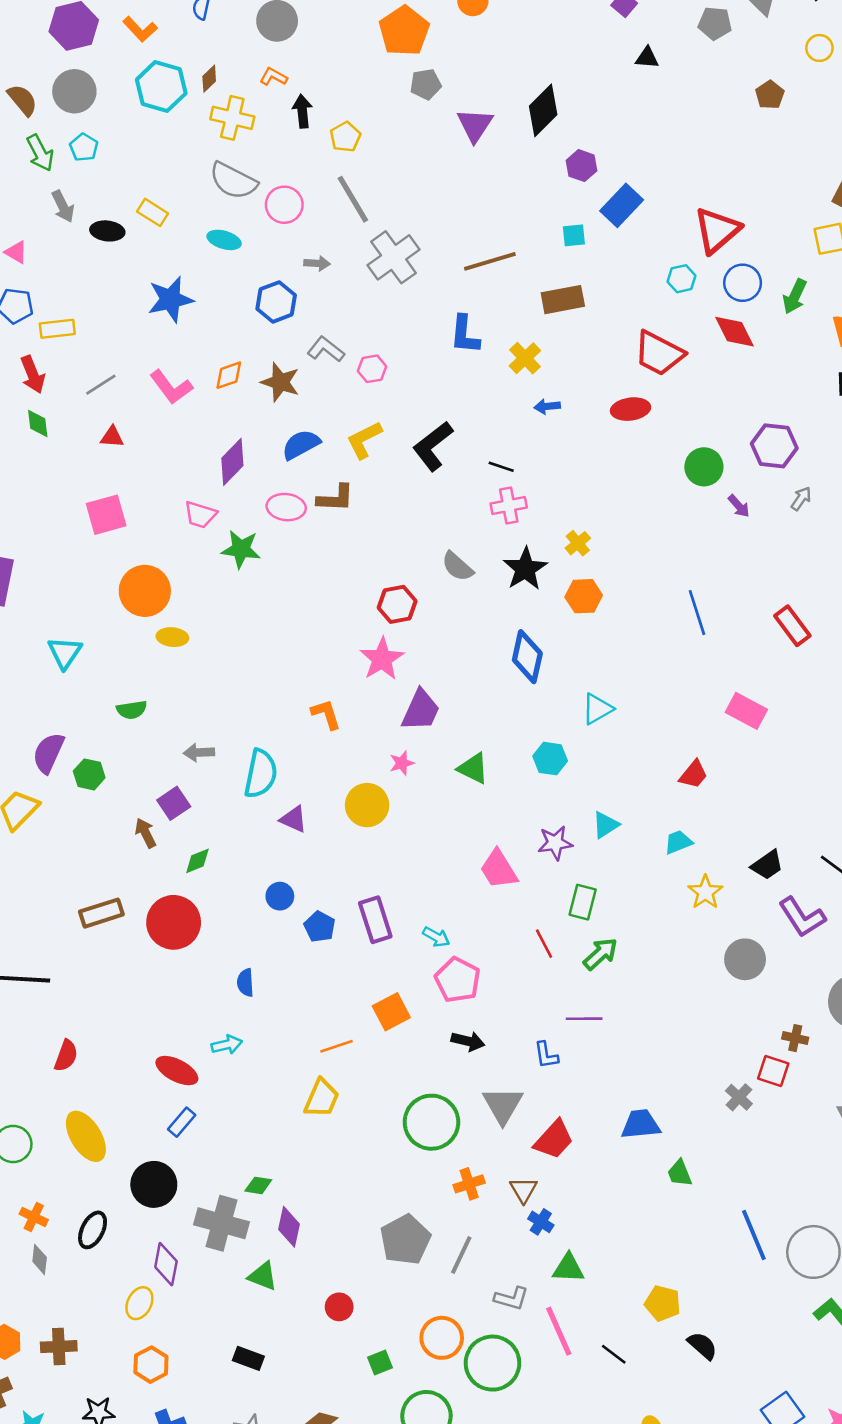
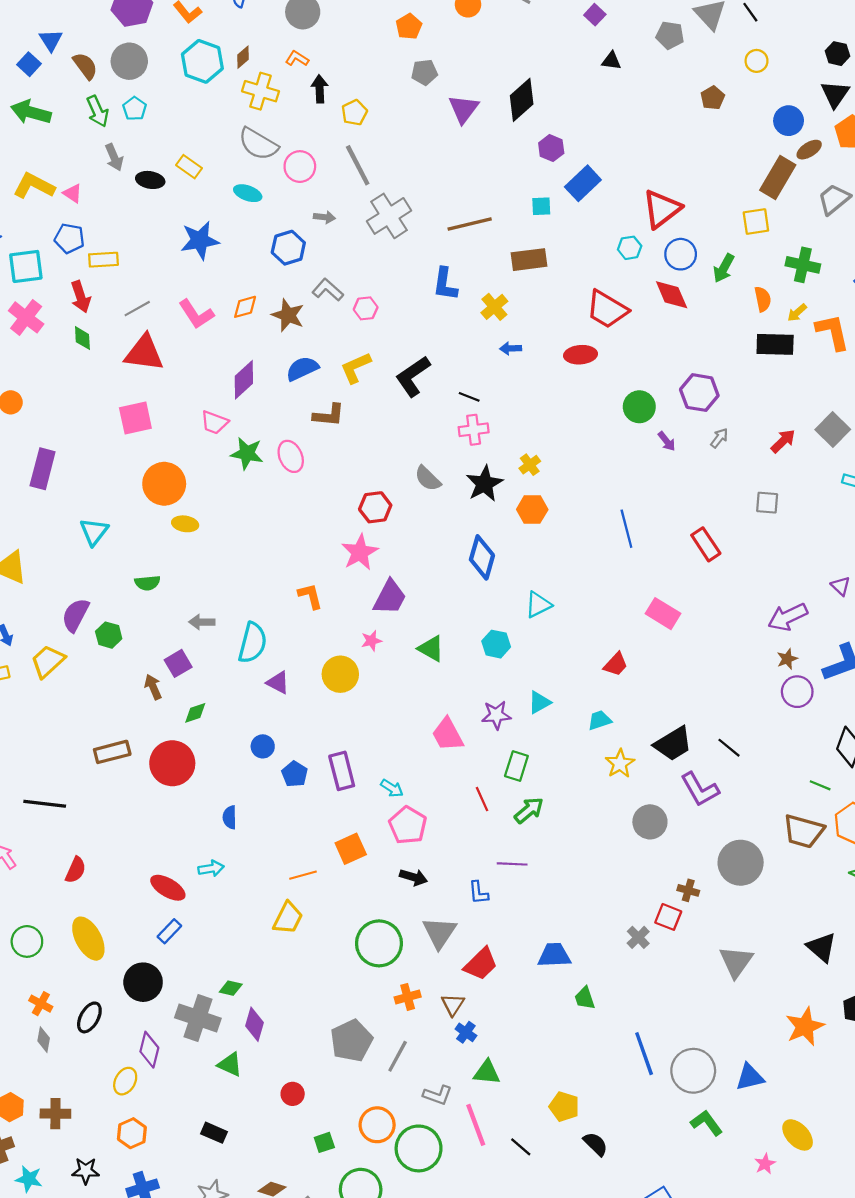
orange pentagon: (404, 31) -> (409, 26), size x0.6
red triangle: (112, 437) -> (144, 353), size x2.0
pink ellipse: (286, 507) -> (291, 456), moved, turned 56
black trapezoid: (767, 865) -> (673, 744), size x1.4

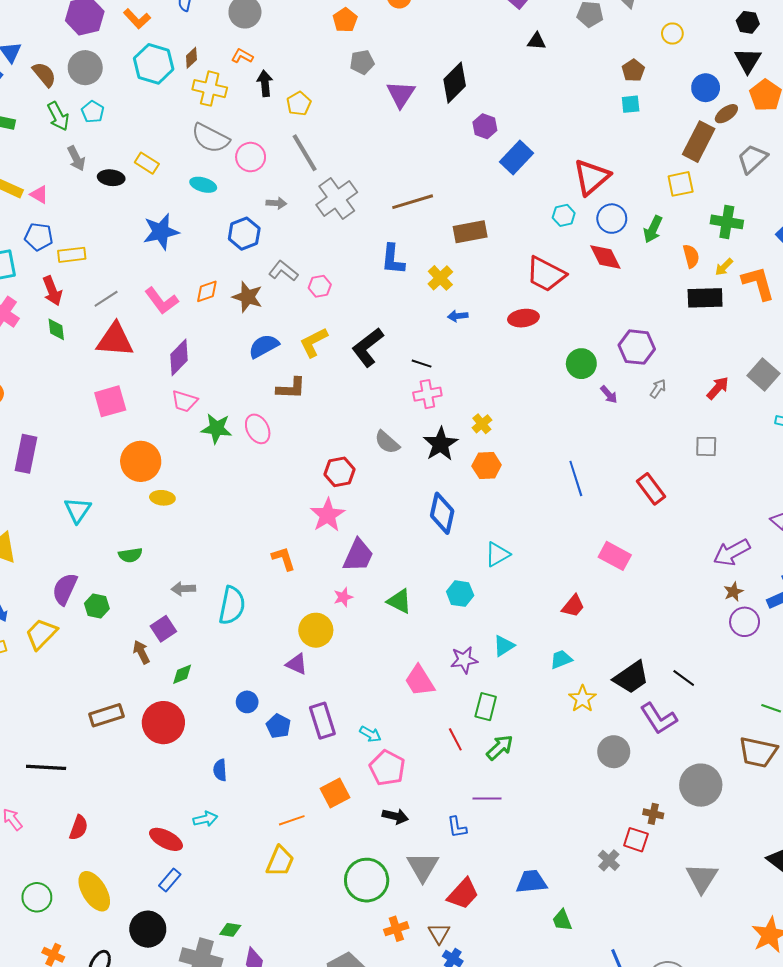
cyan square: (541, 206) -> (631, 104), moved
purple diamond: (244, 380) -> (179, 357), moved
purple triangle: (278, 683) -> (297, 664), moved

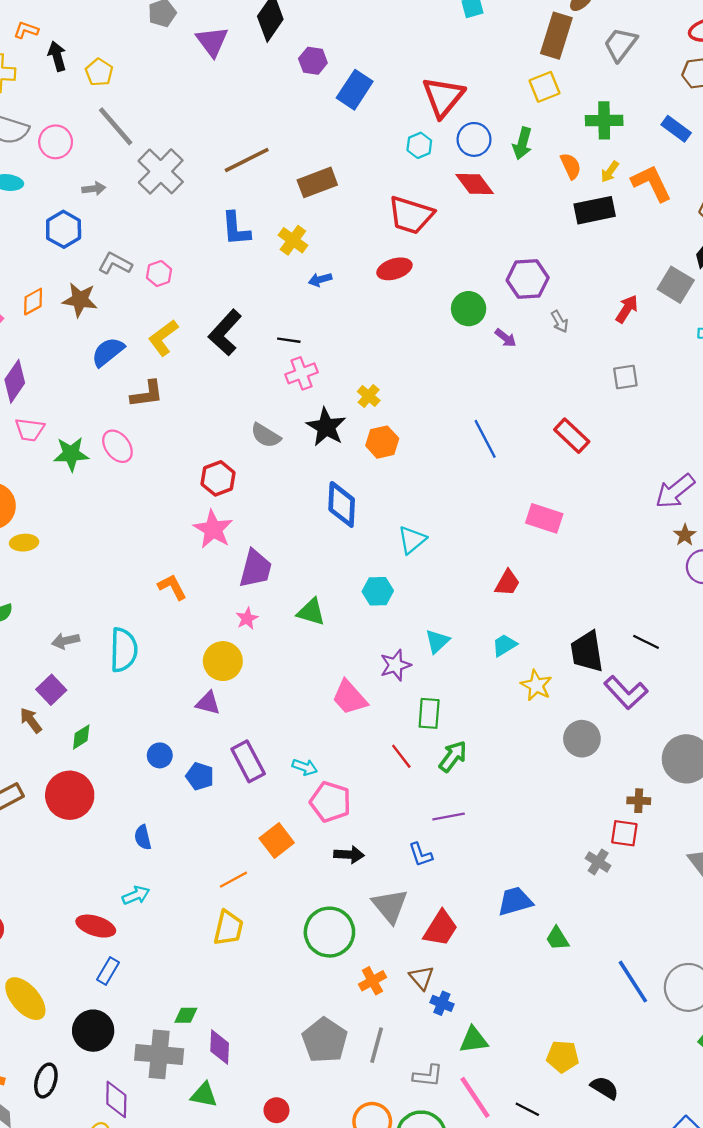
gray arrow: (658, 389) -> (560, 322), turned 126
black trapezoid: (631, 677) -> (587, 652), turned 126

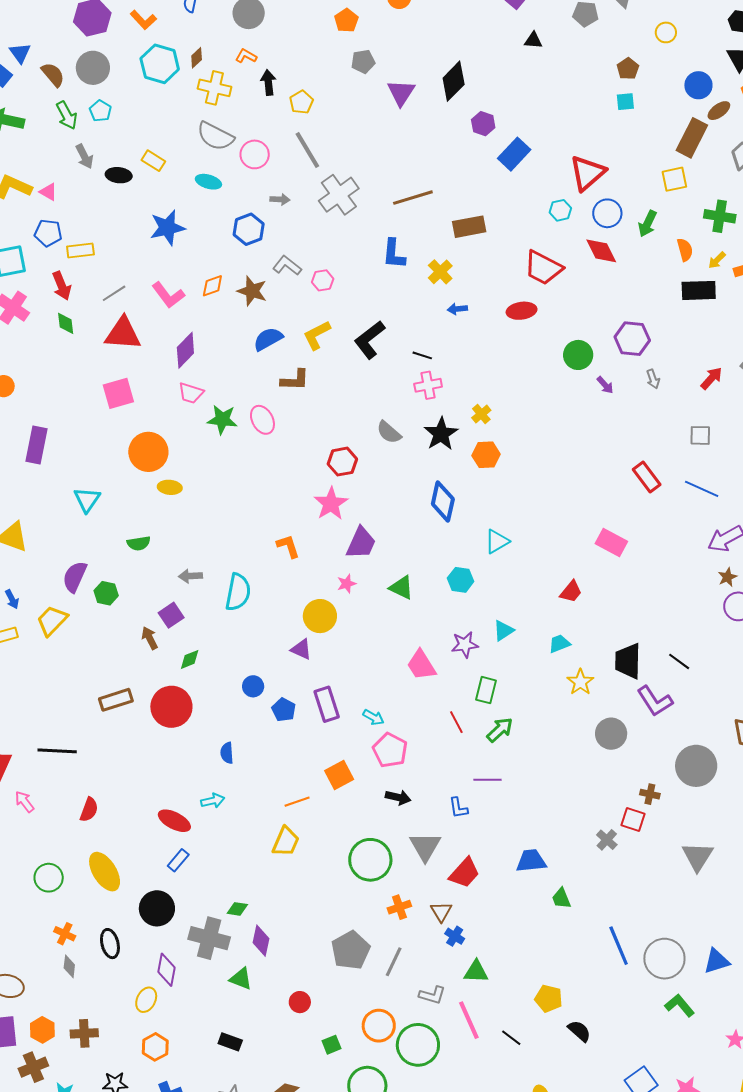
blue line: (485, 439) -> (702, 489), moved, turned -48
black ellipse: (46, 1081) -> (110, 944), turned -40

